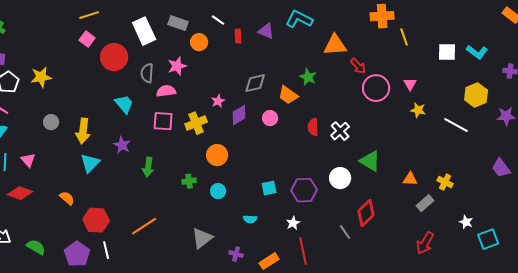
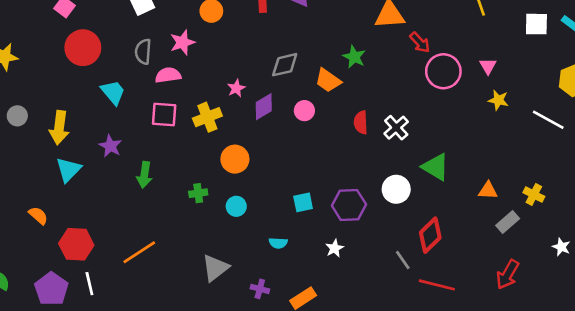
red circle: (114, 57) -> (83, 48), moved
red line: (303, 251) -> (437, 285), moved, turned -64

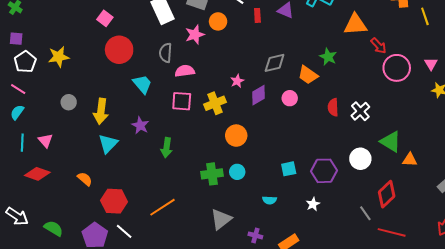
pink star: (182, 42) -> (195, 35), moved
orange triangle: (488, 191) -> (410, 160), moved
green cross: (198, 193) -> (212, 174), moved, size x1.5
white line: (89, 284) -> (124, 231), turned -36

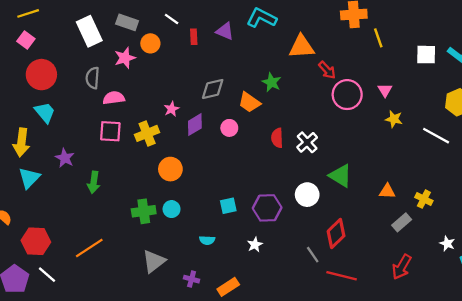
cyan trapezoid: (142, 84) -> (45, 112), moved
orange triangle: (410, 160) -> (387, 191), moved

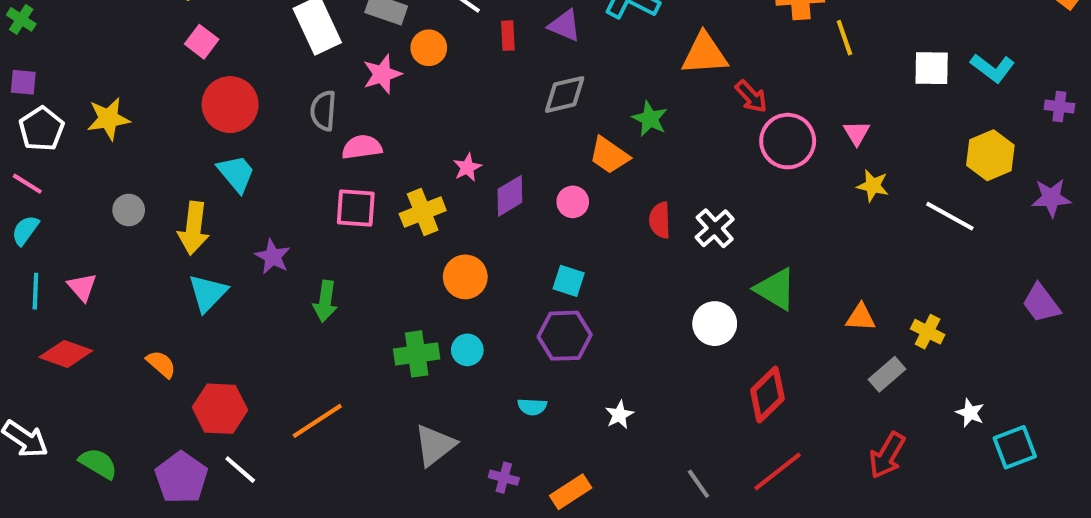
gray diamond: (213, 89) -> (565, 94), moved
cyan square: (228, 206) -> (569, 281), moved, turned 30
purple hexagon: (267, 208) -> (565, 336), moved
gray line: (313, 255) -> (698, 484), moved
red line: (342, 276) -> (778, 472), turned -52

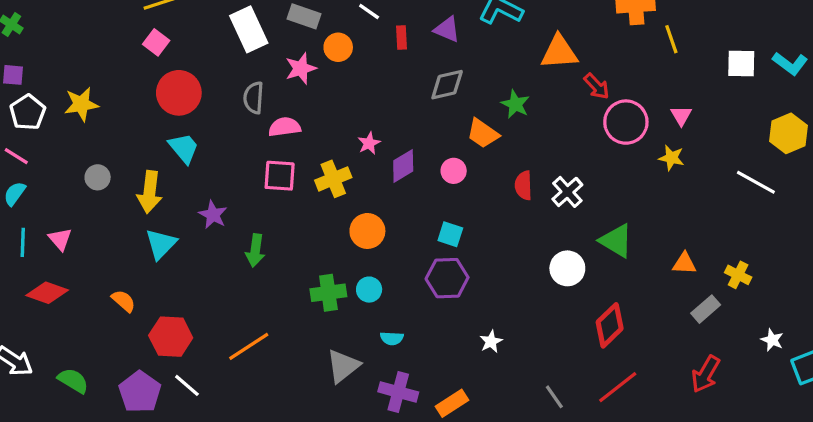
yellow star: (873, 186) -> (671, 158), moved
cyan semicircle: (532, 407) -> (392, 338), moved
purple cross: (504, 478) -> (398, 392), size x1.6

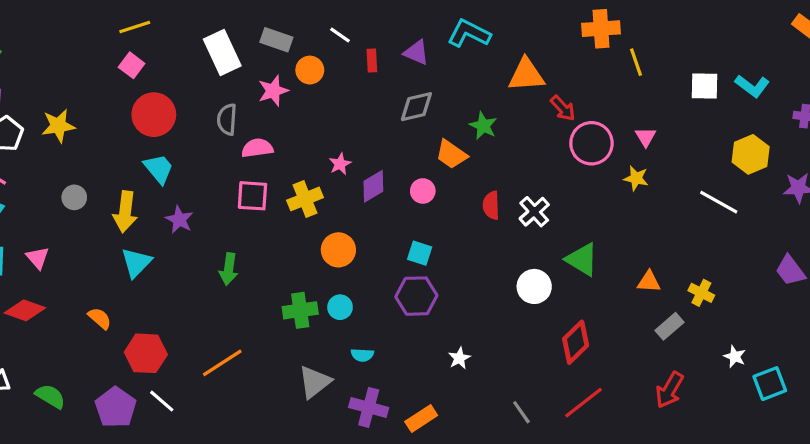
purple star: (213, 215) -> (179, 220), moved

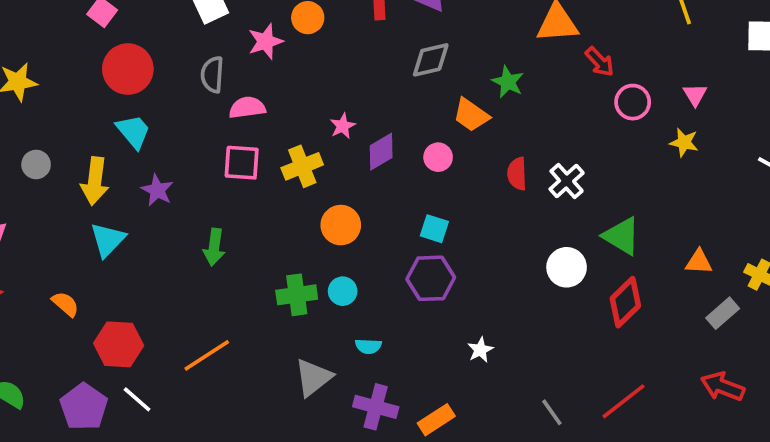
pink circle: (591, 143) -> (633, 102), size x0.7
red diamond: (576, 342) -> (625, 302), moved
red arrow: (669, 390) -> (723, 387), turned 81

